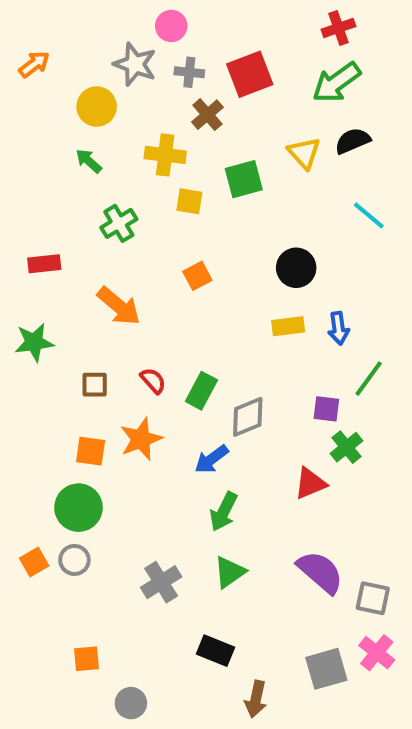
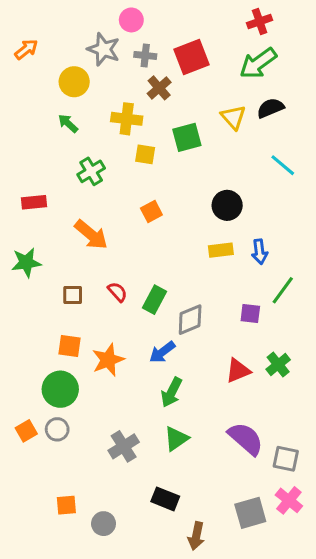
orange star: (141, 439) -> (108, 360), moved
green cross: (347, 447) -> (278, 364), moved
gray circle: (131, 703) -> (104, 524), moved

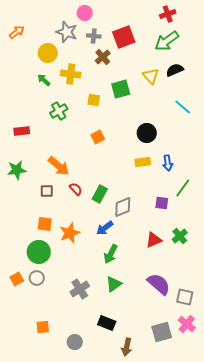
yellow cross: (127, 119) -> (71, 74), moved
orange arrow: (91, 235) -> (59, 166), moved
gray circle: (104, 524) -> (75, 342), moved

